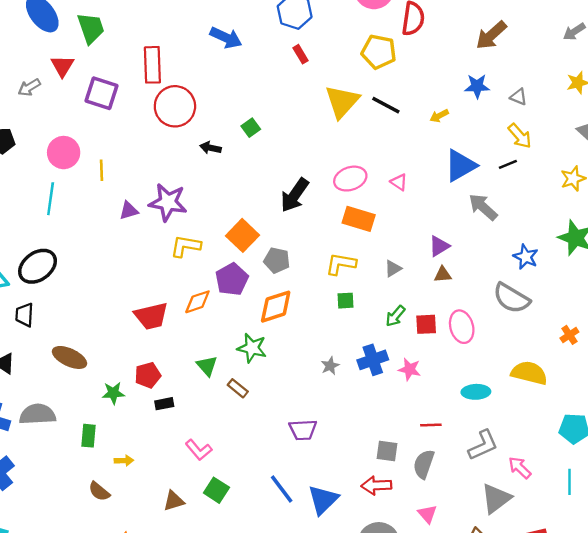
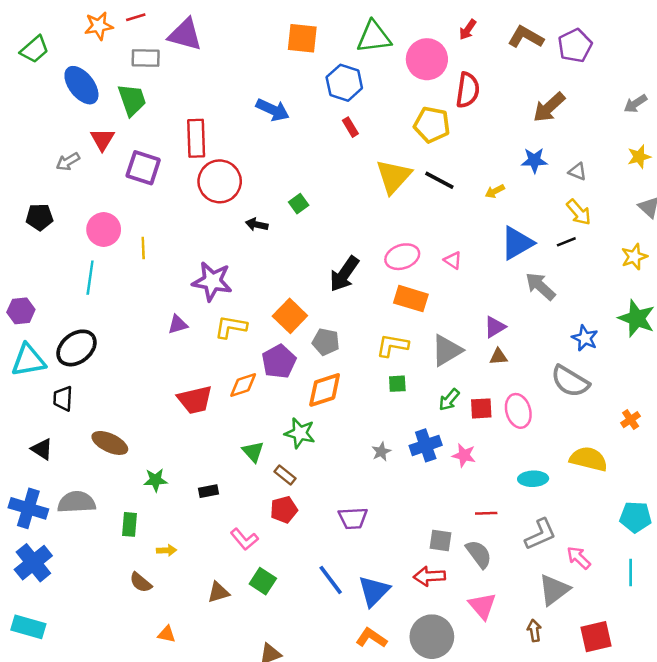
purple triangle: (129, 211) -> (178, 325), moved
gray triangle: (393, 269) -> (447, 350), size x1.8
red pentagon: (148, 375) -> (284, 510), moved
gray semicircle: (424, 464) -> (479, 554), turned 124
pink triangle: (427, 514) -> (482, 606), size x1.4

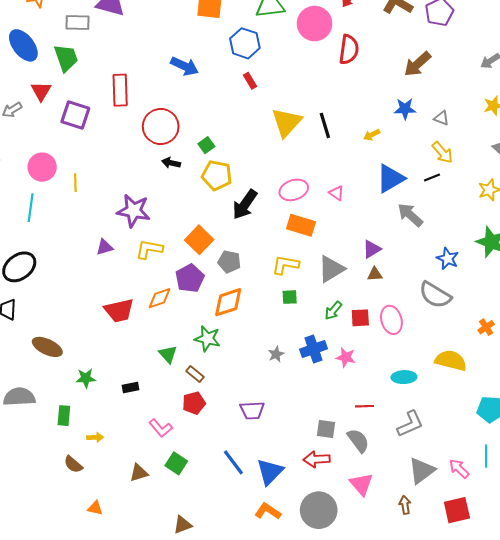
yellow pentagon: (432, 125) -> (217, 175), moved
black line: (439, 180) -> (325, 125), turned 45
red circle: (220, 181) -> (161, 126), moved
pink arrow: (579, 558) -> (459, 469), moved

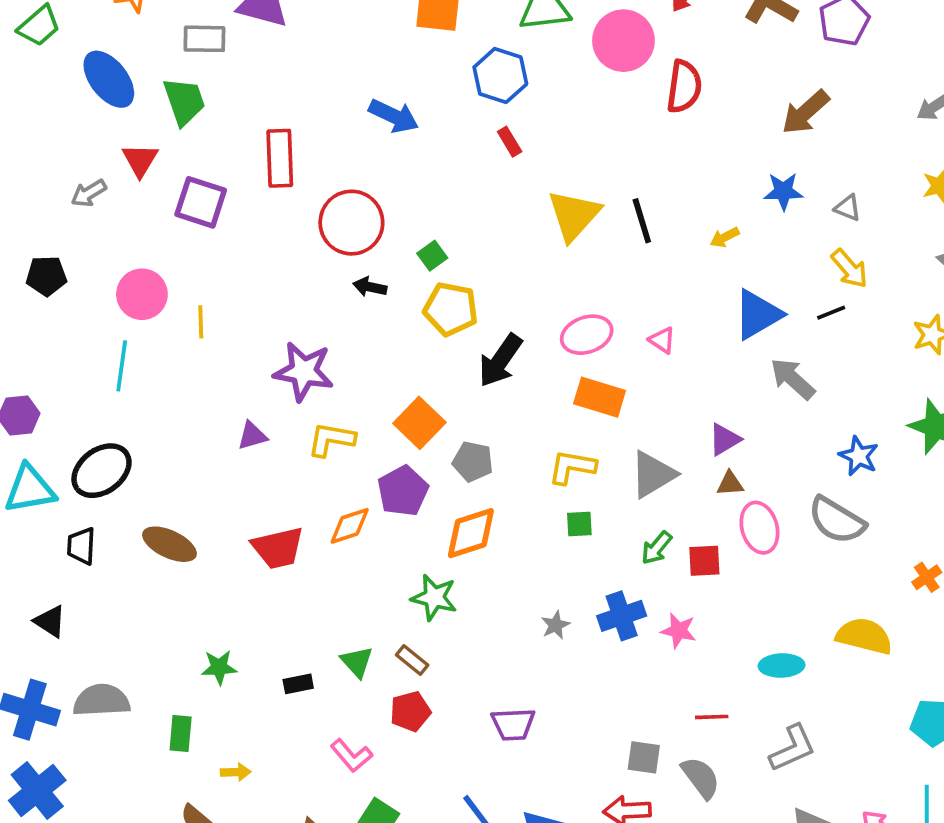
pink ellipse: (391, 320) -> (759, 528), moved
brown ellipse: (47, 347) -> (170, 544), moved
green triangle: (168, 354) -> (357, 662), moved

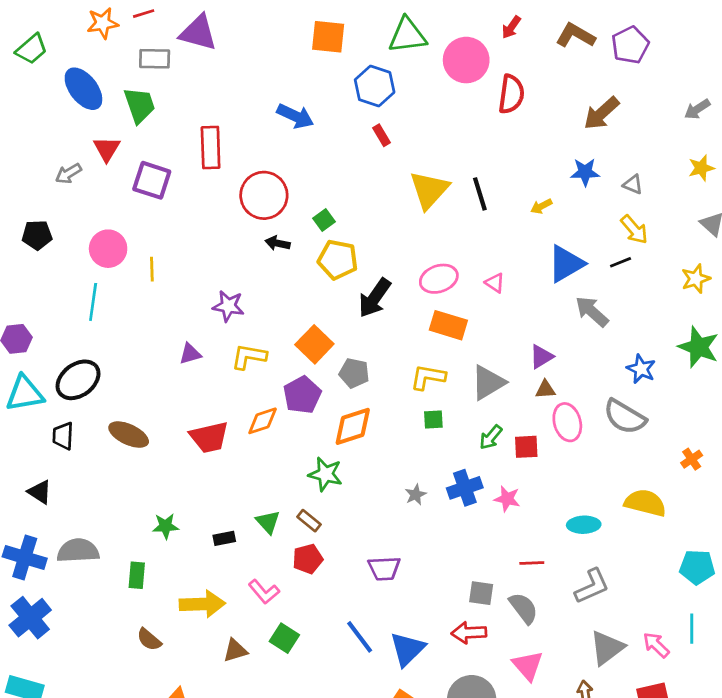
purple star: (304, 371) -> (228, 306), size x0.7
yellow arrow: (236, 772) -> (202, 604), moved, size x2.0

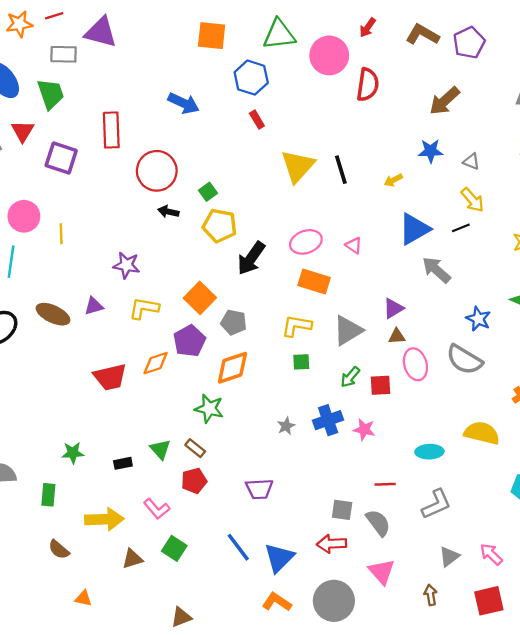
brown ellipse: (129, 435) -> (53, 314), moved
gray triangle: (607, 648) -> (449, 557), size x0.7

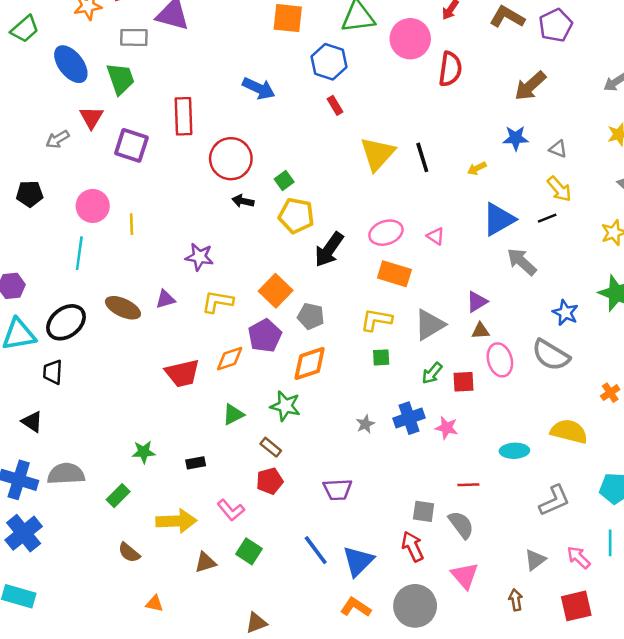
green triangle: (160, 449) -> (233, 414), moved, turned 45
green rectangle: (48, 495) -> (118, 496), turned 40
gray L-shape: (436, 504) -> (554, 500), moved
red arrow: (332, 544) -> (413, 547), turned 68

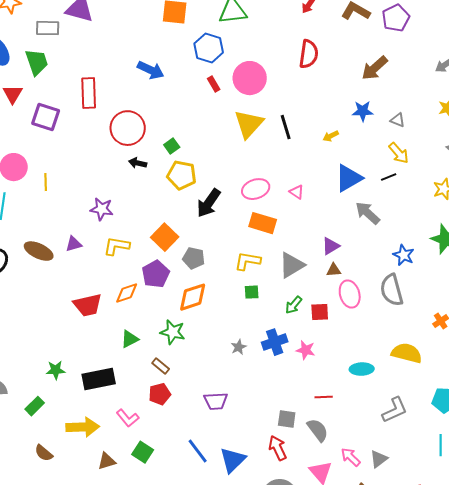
pink circle: (410, 39) -> (250, 78), moved
gray semicircle: (551, 355) -> (392, 290), turned 44
black rectangle: (196, 463) -> (99, 379), size x2.0
pink arrow: (579, 557) -> (351, 457), moved

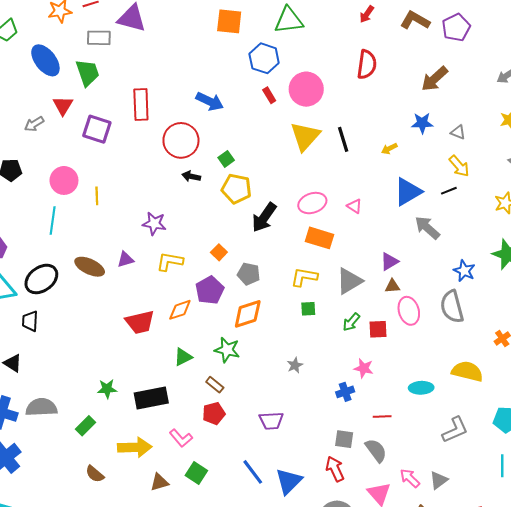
blue arrow: (151, 70) -> (210, 101), moved
orange square: (165, 237) -> (219, 252), size x0.6
blue cross: (275, 342) -> (345, 392), moved, size x0.7

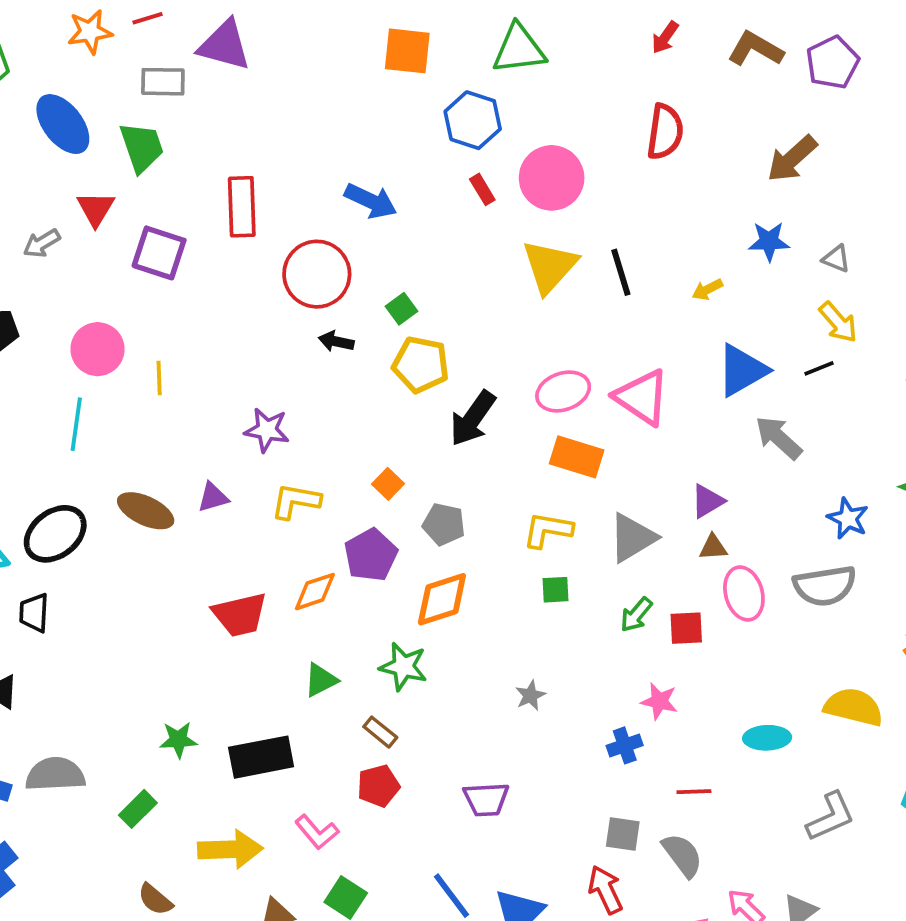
pink triangle: (354, 206) -> (642, 397), size x2.0
gray semicircle: (452, 307) -> (825, 586), turned -84

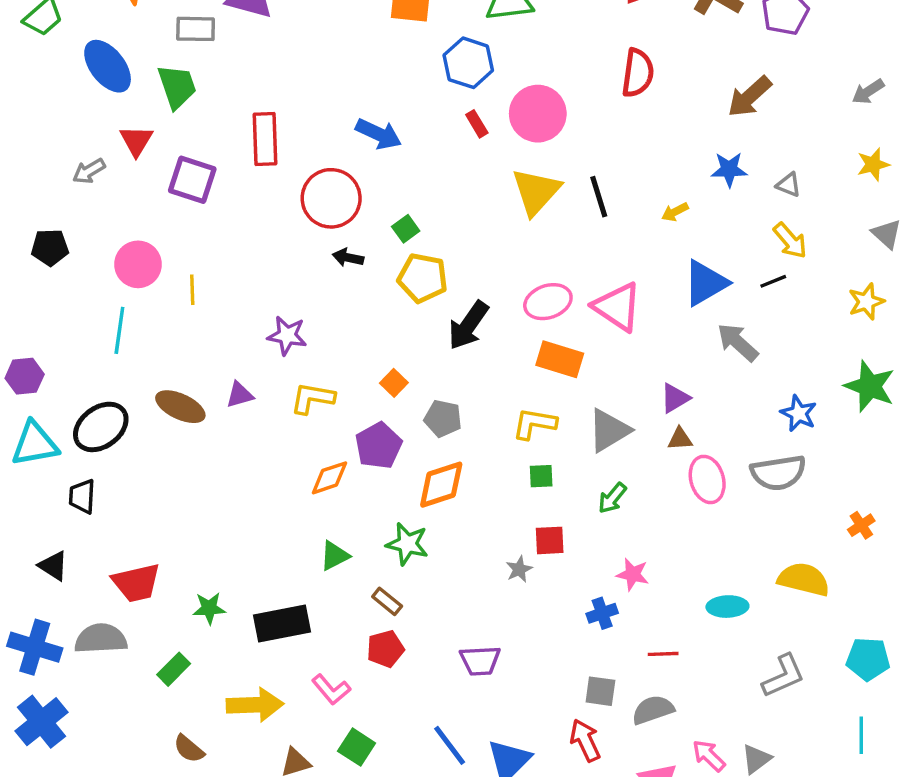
red trapezoid: (240, 615) -> (136, 583), moved
red square: (686, 628) -> (550, 540), moved
gray semicircle: (682, 855) -> (653, 710), turned -72

